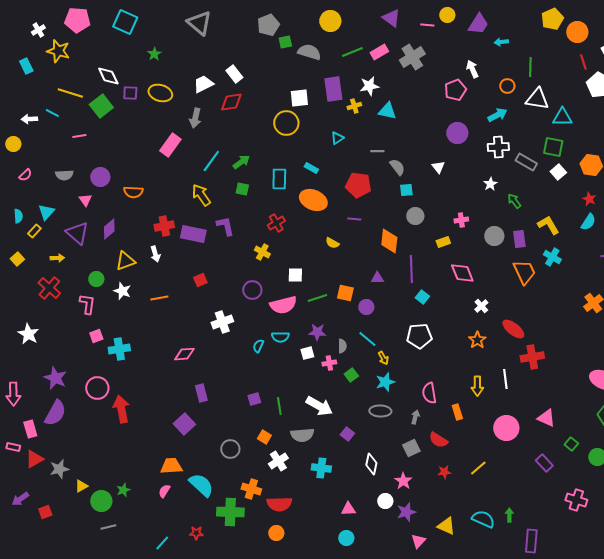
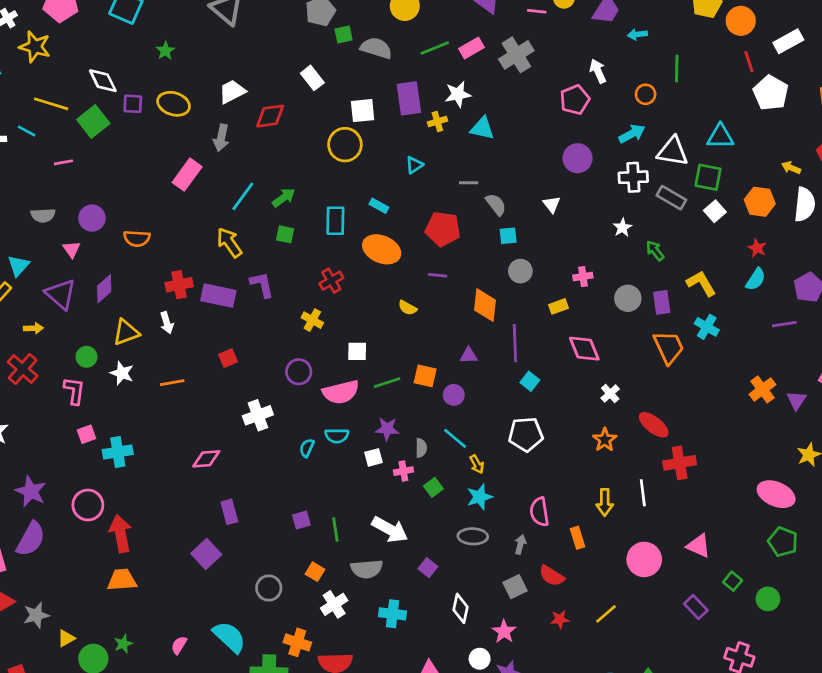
white rectangle: (234, 74) -> (312, 78), moved
white triangle: (537, 99) -> (673, 151), moved
orange trapezoid: (171, 466) -> (122, 580), moved

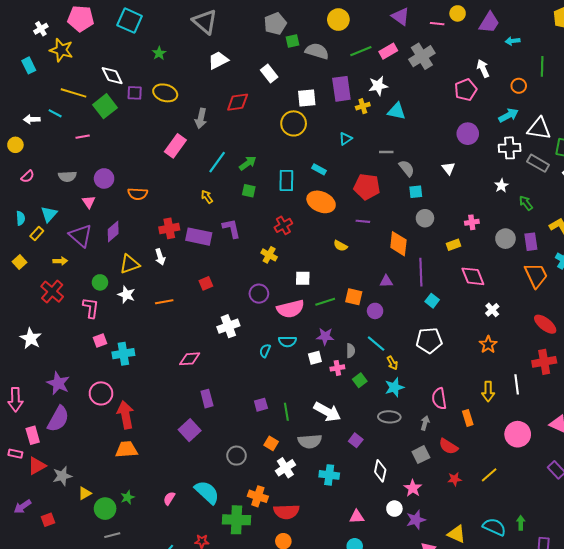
white trapezoid: (232, 92) -> (218, 60), moved
yellow arrow: (229, 243) -> (207, 197), size x0.6
red ellipse: (654, 425) -> (545, 324), moved

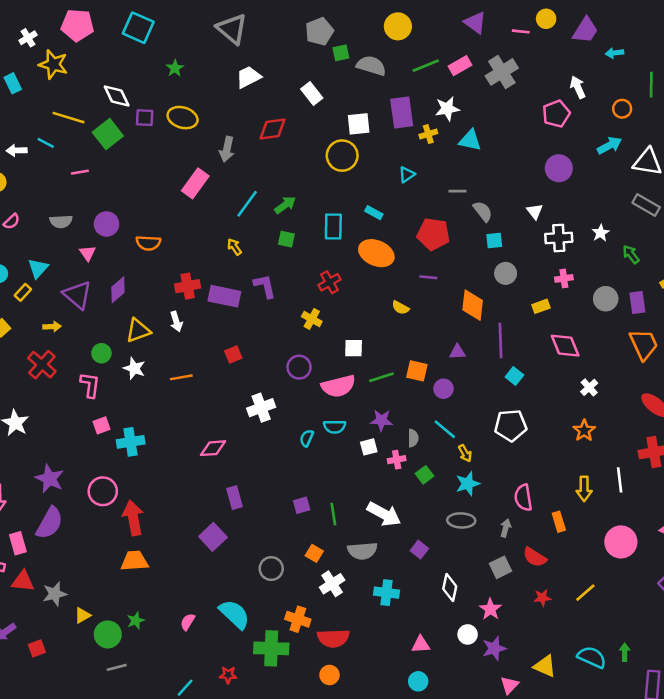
white cross: (510, 148) -> (559, 238), moved
red triangle: (37, 466) -> (23, 581), turned 36

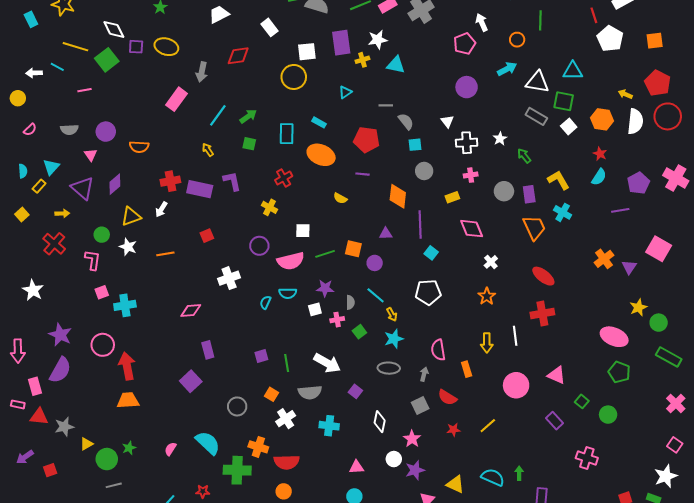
white arrow: (176, 322) -> (161, 209), turned 49

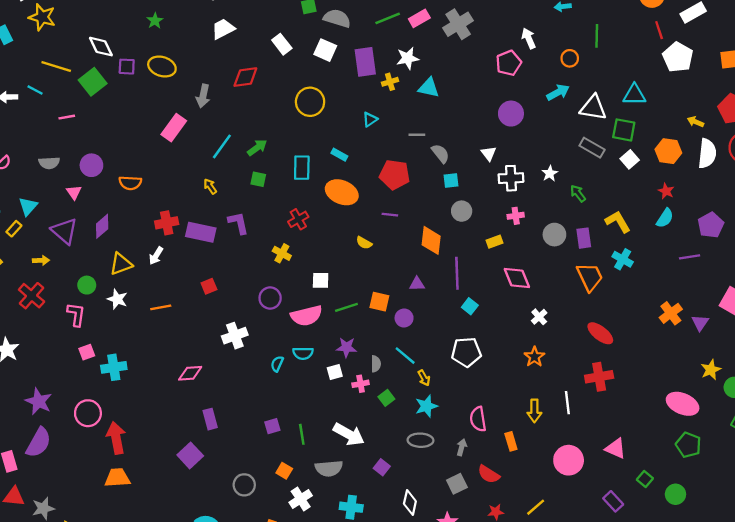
white square: (307, 52) -> (325, 50), moved, turned 30

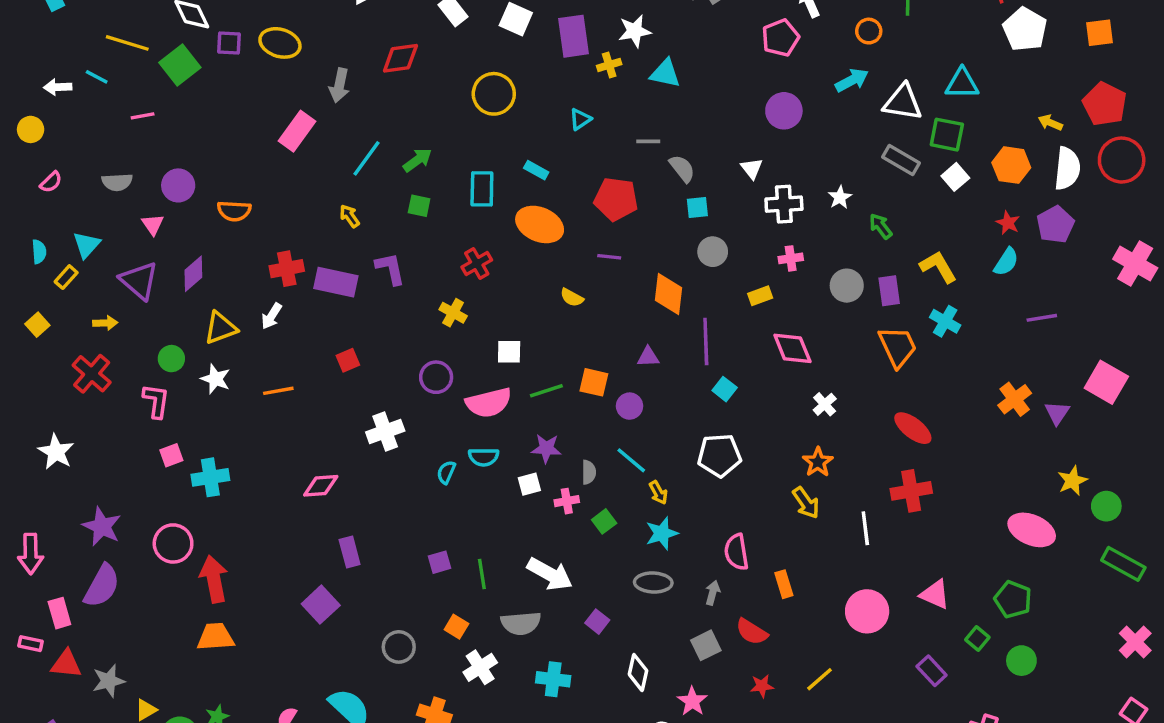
purple pentagon: (711, 225) -> (1055, 224), moved
yellow arrow: (534, 411) -> (806, 503), moved, turned -35
green pentagon: (688, 445) -> (1013, 599), moved

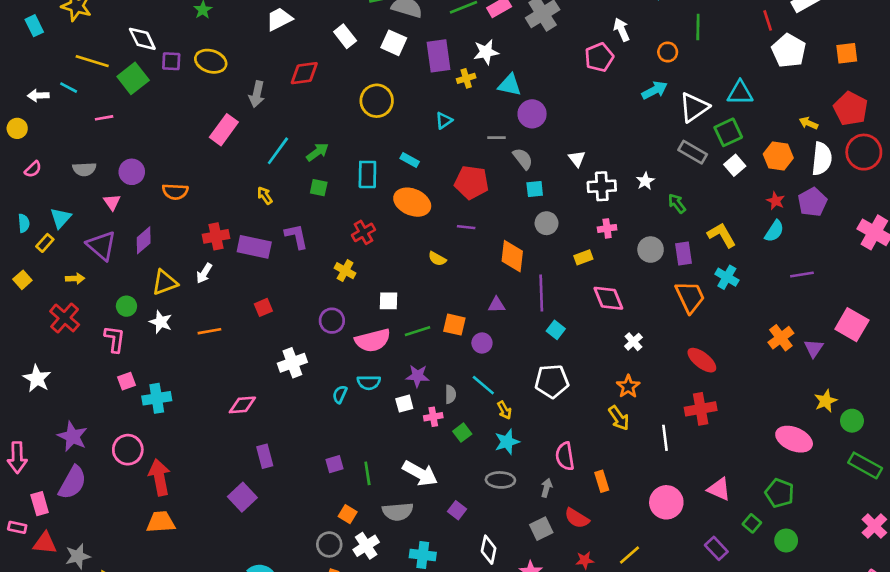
white triangle: (903, 102) -> (694, 107), turned -44
purple circle: (784, 111) -> (532, 114), moved
green square: (947, 135) -> (728, 132), turned -36
gray circle: (399, 647) -> (329, 544), moved

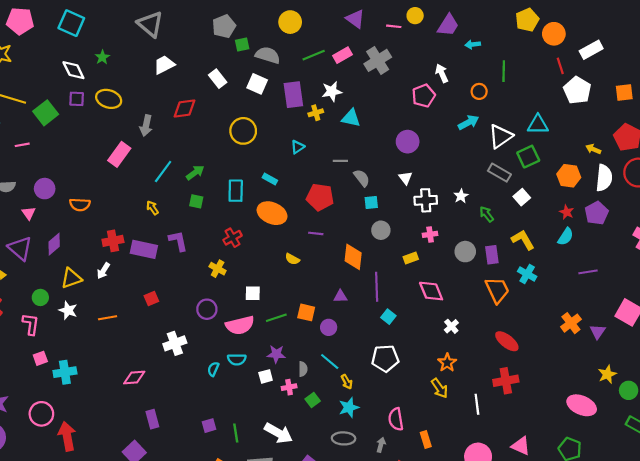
white diamond: (142, 39) -> (73, 70), moved
purple circle: (532, 114) -> (408, 142), moved
white square: (735, 165) -> (522, 197), moved

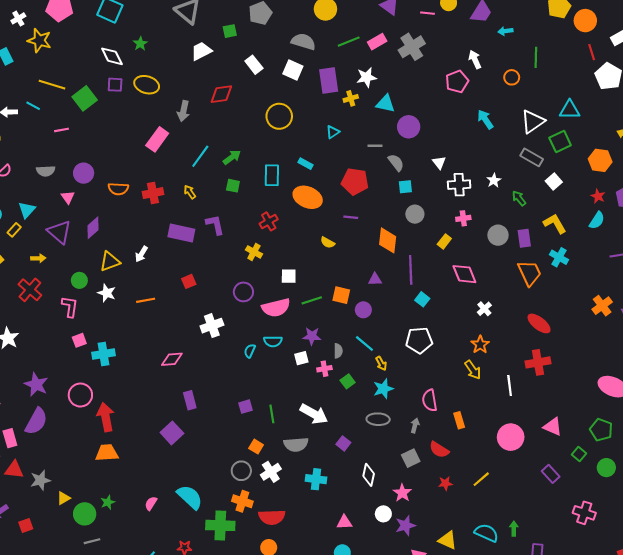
green square: (242, 44) -> (230, 31), moved
cyan arrow: (468, 122) -> (485, 119), moved, turned -96
purple circle: (408, 142) -> (409, 127), moved
red cross: (113, 241) -> (153, 193), moved
yellow rectangle: (411, 258) -> (444, 241), turned -32

